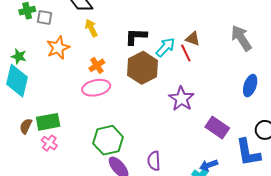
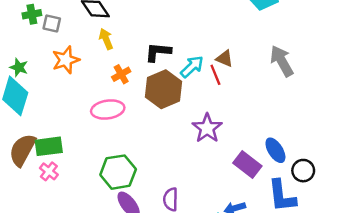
orange cross: (97, 65) -> (121, 74), moved
blue ellipse: (250, 86) -> (275, 150), moved, turned -55
brown semicircle: (26, 126) -> (22, 150), size x1.8

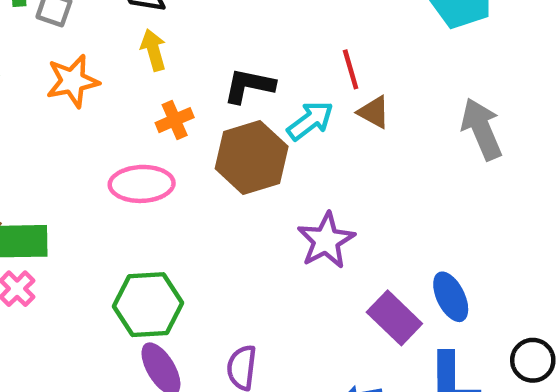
red line: (215, 75) -> (351, 69), moved
black circle: (303, 171) -> (533, 360), moved

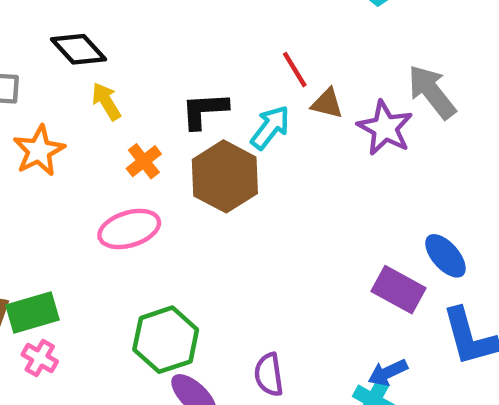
purple star: (326, 240) -> (385, 128), moved

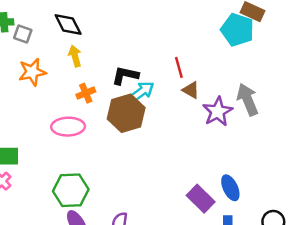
cyan arrow: (270, 127) -> (142, 92), moved

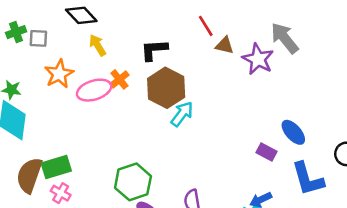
cyan arrow: (142, 92) -> (182, 114), moved
pink ellipse: (68, 127) -> (94, 90), moved
purple rectangle: (201, 199) -> (266, 152), size x0.7

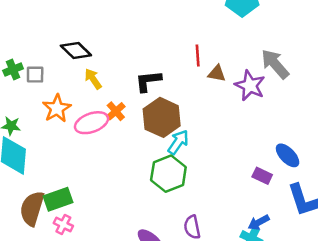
red line: (206, 26) -> (198, 55), turned 30
green hexagon: (133, 182) -> (168, 174), moved

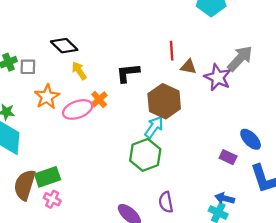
gray arrow: (275, 64) -> (240, 58), turned 84
brown hexagon: (162, 117) -> (164, 101), moved
blue arrow: (259, 222) -> (225, 198), turned 42

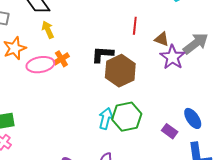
brown triangle: (188, 67) -> (162, 39), moved
black L-shape: (128, 73) -> (103, 54), moved
cyan arrow: (154, 127) -> (106, 118), moved, turned -30
green hexagon: (145, 155) -> (127, 117), moved

